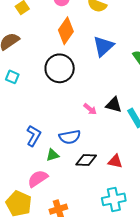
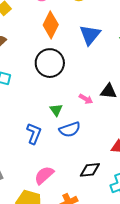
green triangle: (53, 155) -> (56, 110), moved, turned -40
black diamond: (86, 160) -> (90, 170), moved

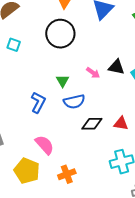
black diamond: (90, 170) -> (92, 124), moved
pink semicircle: (44, 175) -> (45, 145), turned 85

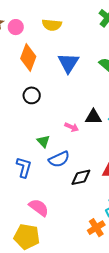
black circle: (60, 34) -> (32, 95), size x0.6
orange cross: (67, 174) -> (96, 228), moved

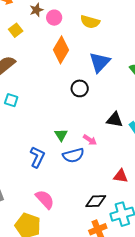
black circle: (32, 95) -> (80, 88), moved
pink arrow: (72, 127) -> (90, 140), moved
black diamond: (81, 177) -> (96, 201), moved

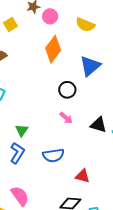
green triangle: (61, 135) -> (22, 130), moved
pink arrow: (90, 140) -> (66, 118), moved
red triangle: (121, 176) -> (83, 176), moved

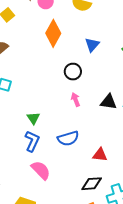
blue triangle: (90, 66) -> (92, 45), size x0.7
pink arrow: (66, 118) -> (76, 100), turned -144
pink semicircle: (20, 196) -> (41, 170), moved

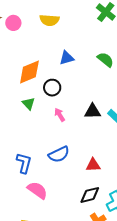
orange diamond: (53, 33) -> (29, 72), moved, turned 48
blue triangle: (92, 45) -> (67, 58), turned 42
green triangle: (33, 118) -> (28, 104), moved

